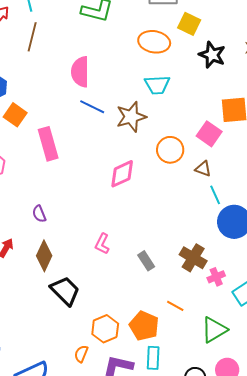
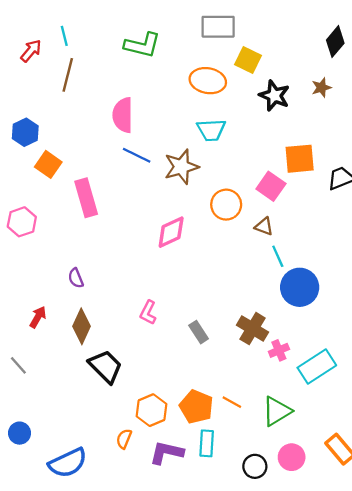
orange line: (175, 306) -> (232, 402), moved

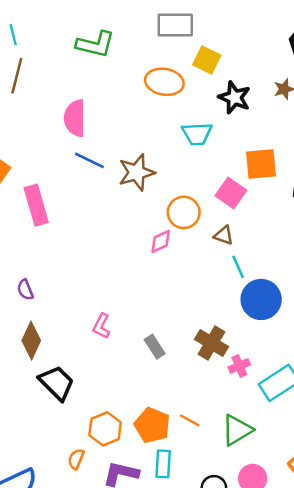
cyan trapezoid: (211, 130) -> (197, 134), moved
pink diamond: (171, 232) -> (161, 241), moved, size x0.7

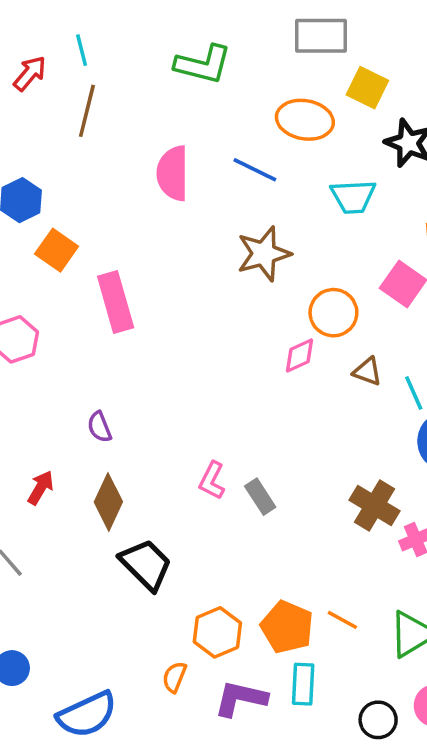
blue line: (89, 160) -> (255, 170), moved
brown triangle: (224, 235) -> (367, 372), moved
gray rectangle: (155, 347) -> (260, 497), moved

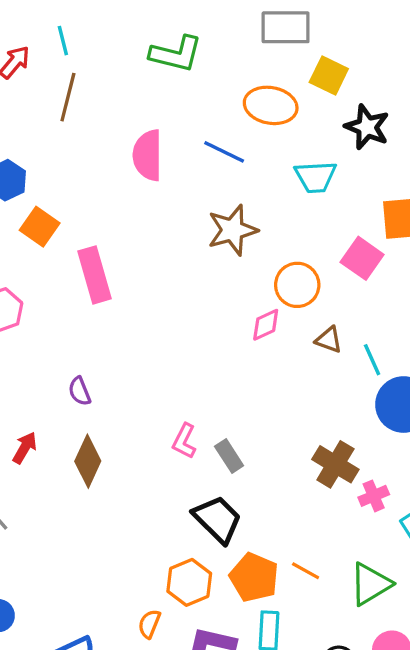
black trapezoid: (146, 564) -> (217, 519), moved

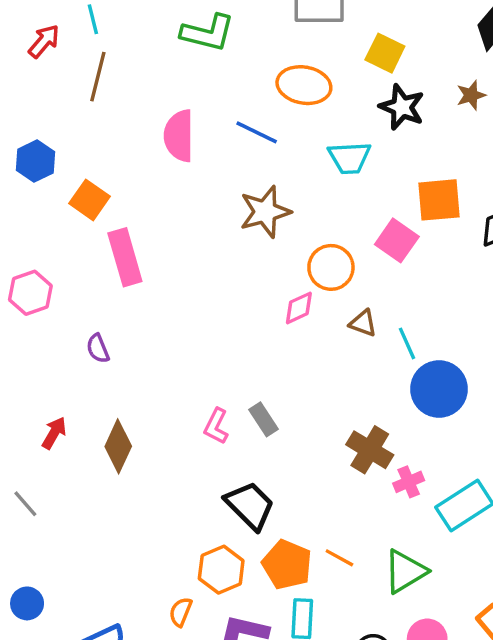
yellow square: (329, 75) -> (385, 53), moved
orange square: (40, 227) -> (90, 200), moved
purple semicircle: (80, 391) -> (98, 348), moved
gray rectangle: (229, 456) -> (263, 419), moved

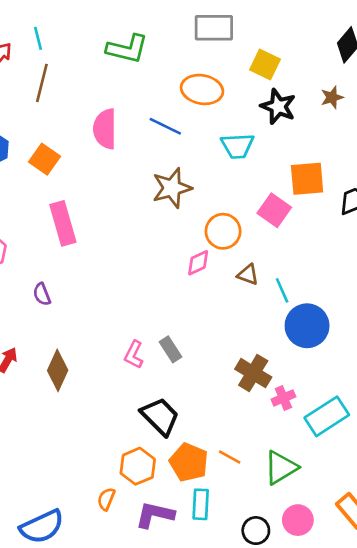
orange square: (90, 200) -> (44, 159), moved

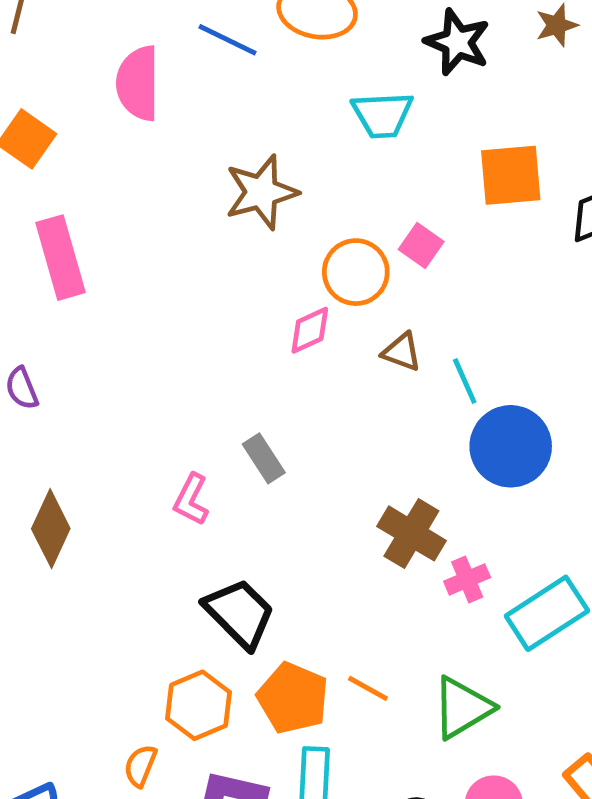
blue line: (165, 126) -> (228, 40), moved
pink square: (274, 210) -> (421, 245), moved, size x0.7
gray rectangle: (171, 349) -> (264, 458), moved

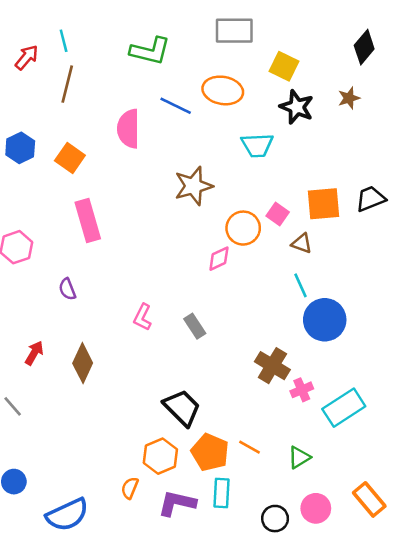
orange square: (511, 175) -> (323, 204), moved
brown triangle: (402, 352) -> (302, 243), moved
pink L-shape: (191, 500) -> (143, 317), moved
green triangle: (462, 708) -> (299, 457), size x0.7

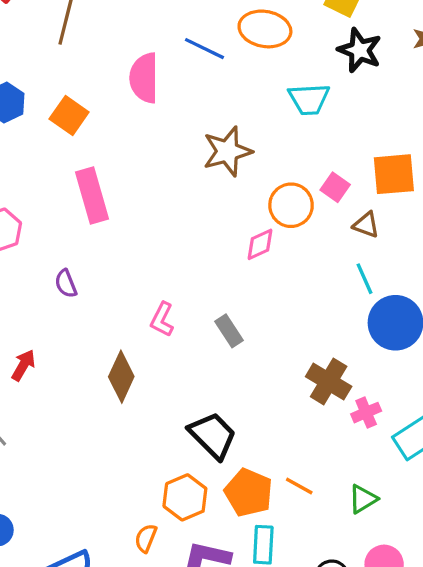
brown diamond: (83, 363) -> (121, 377), moved

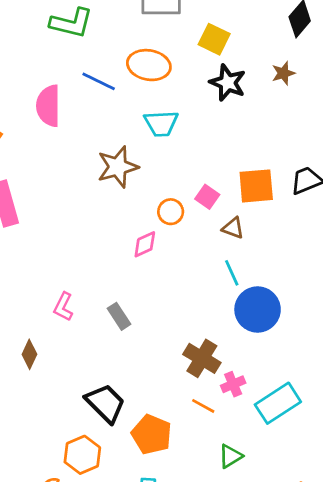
cyan trapezoid: (309, 99) -> (161, 123), moved
orange circle: (291, 205) -> (171, 212), size x0.7
brown diamond: (121, 377) -> (29, 354), size x0.7
orange line: (299, 486) -> (203, 406), moved
orange pentagon: (249, 492) -> (152, 434), moved

